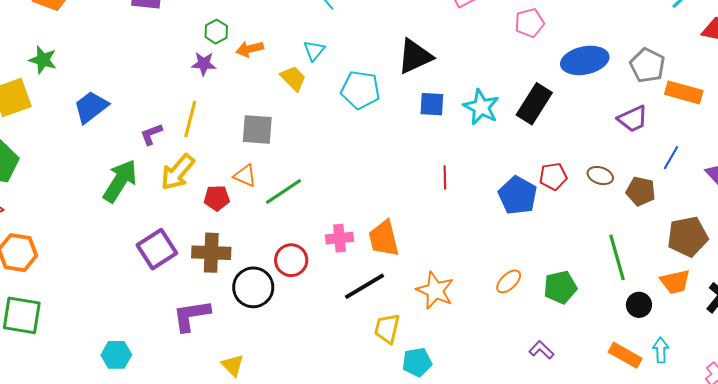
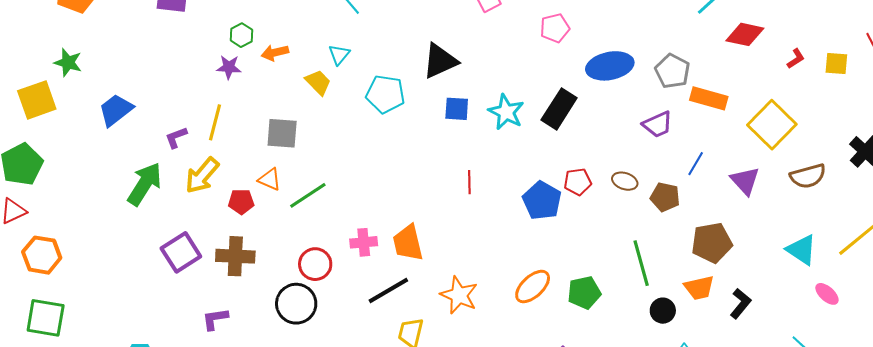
orange ellipse: (509, 281) -> (533, 286), size x1.4
black circle: (253, 287) -> (296, 304), moved
purple L-shape: (191, 316) -> (215, 319), size x0.7

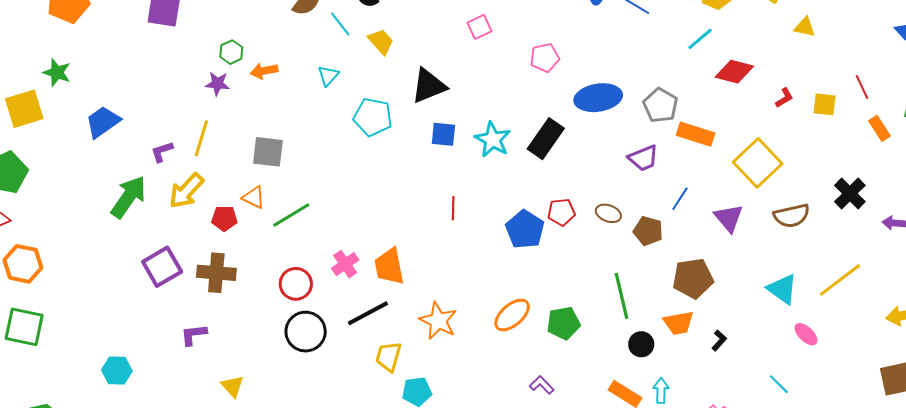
yellow trapezoid: (318, 82) -> (381, 42), moved
pink cross: (364, 242) -> (345, 264), turned -32
black circle: (296, 304) -> (306, 332), moved
black L-shape: (740, 304) -> (719, 340), size x0.7

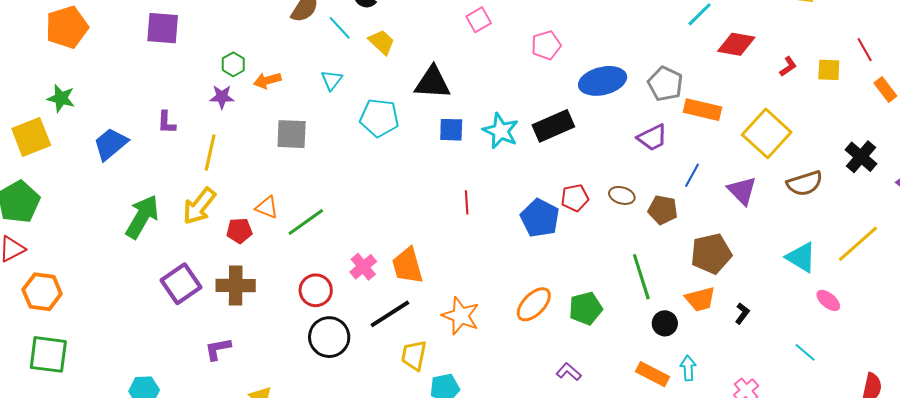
black triangle: (429, 86) -> (433, 82), turned 30
black rectangle: (546, 139) -> (553, 126), turned 36
purple L-shape: (162, 152) -> (166, 122), moved, turned -65
gray square: (268, 152) -> (292, 134), moved

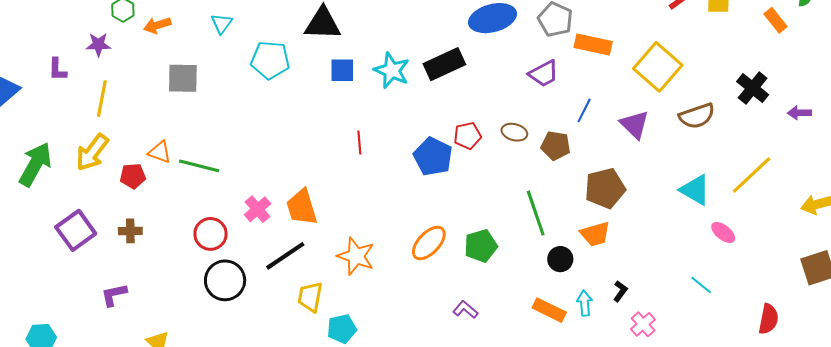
purple star: (222, 97) -> (98, 45), moved
green line: (306, 222) -> (199, 166), turned 51
brown cross: (236, 285) -> (130, 231), size x0.6
black L-shape: (742, 313) -> (620, 291), moved

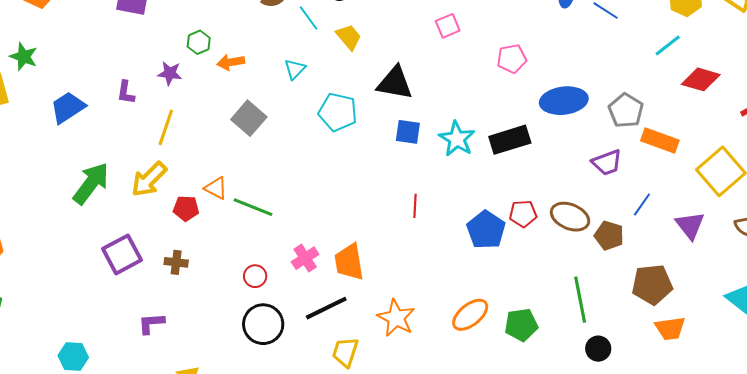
gray square: (183, 78) -> (249, 118), turned 32
brown ellipse: (514, 132) -> (570, 217), size x1.5
red circle: (210, 234) -> (255, 276), size x0.7
orange trapezoid: (595, 234) -> (670, 328), moved

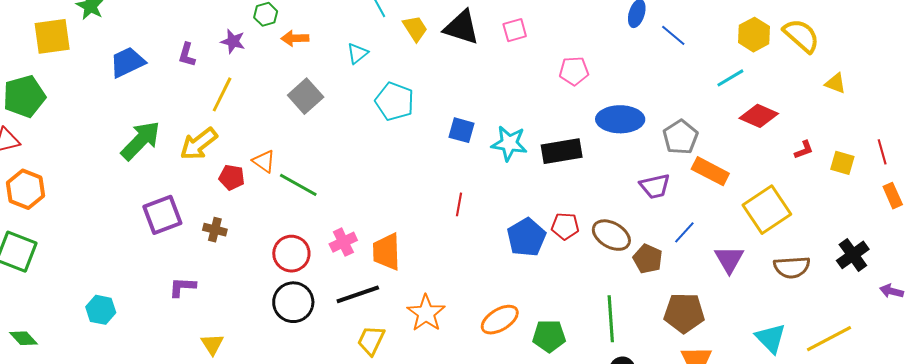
black triangle: (395, 83) -> (462, 27), moved
cyan star: (457, 139) -> (509, 143), turned -30
red circle: (255, 276) -> (291, 254), size x1.6

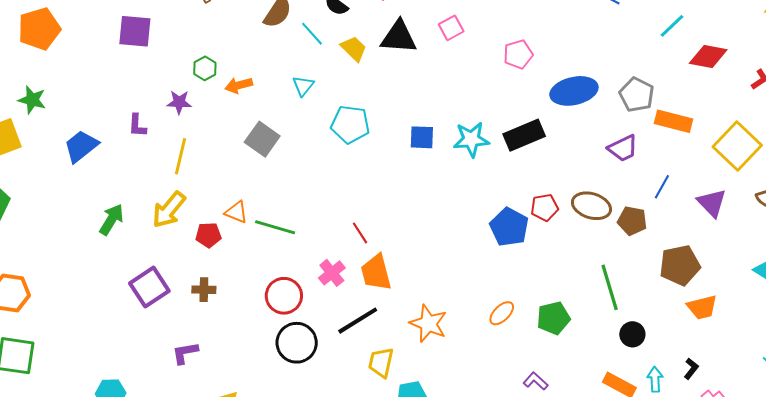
green arrow: (141, 140) -> (111, 220), size x0.7
red line: (459, 204) -> (360, 233), moved, turned -30
orange ellipse: (500, 320) -> (502, 313), size x0.7

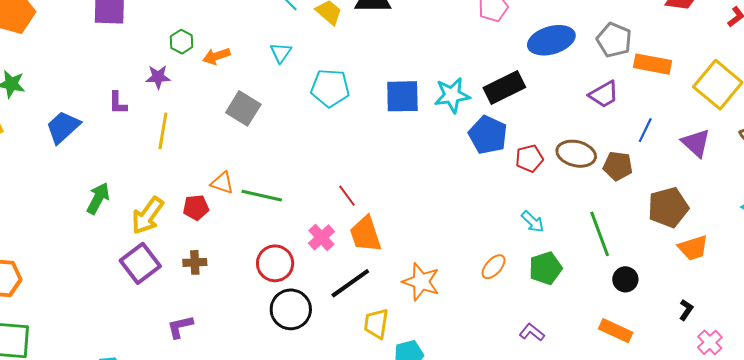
blue square: (422, 137) -> (402, 96), size x1.4
yellow arrow: (169, 210) -> (148, 216), moved
blue pentagon: (509, 227) -> (488, 135), moved
cyan arrow: (655, 379) -> (533, 222), moved, turned 140

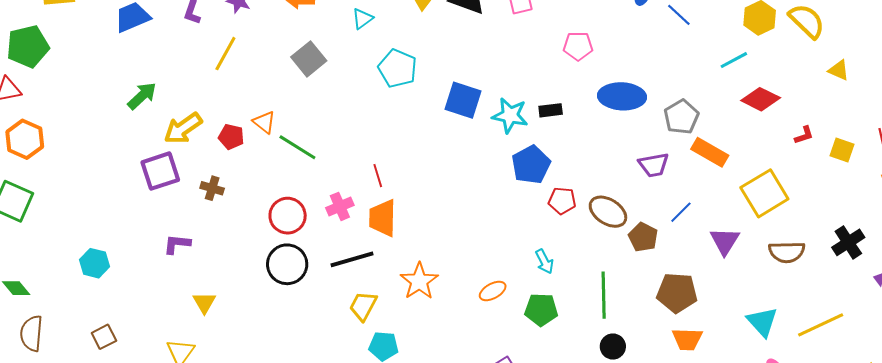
black rectangle: (504, 88) -> (551, 110), moved, size x0.6

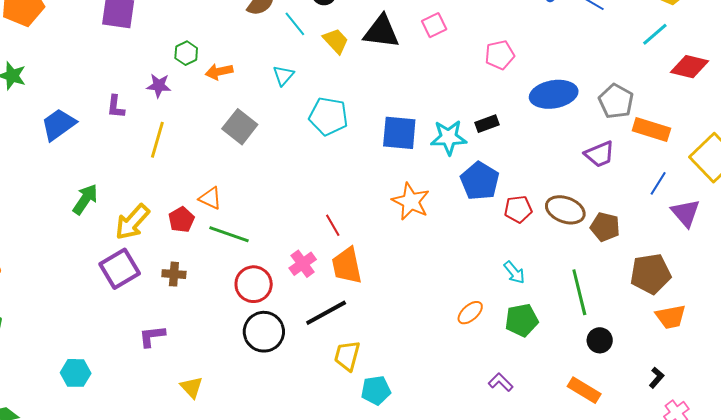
red pentagon: (231, 137) -> (181, 220), turned -30
green line: (297, 147) -> (229, 234), moved
blue line: (681, 212) -> (658, 183), moved
orange star: (419, 281) -> (411, 201), moved

